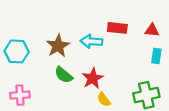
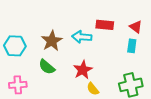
red triangle: (152, 30) -> (136, 27), turned 32
cyan rectangle: (156, 56) -> (132, 46), moved
green semicircle: (64, 75) -> (47, 67), moved

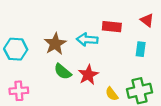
red triangle: (136, 27) -> (147, 20), moved
green semicircle: (47, 67) -> (63, 72), moved
yellow semicircle: (93, 89) -> (112, 94), moved

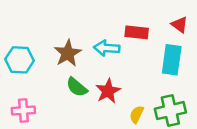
cyan rectangle: (141, 49) -> (172, 60), size x1.6
yellow semicircle: (112, 94) -> (137, 114), turned 64

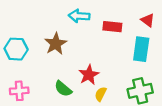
cyan arrow: (107, 48) -> (79, 16), moved
green semicircle: (77, 87) -> (63, 89), moved
yellow semicircle: (137, 114) -> (101, 94), moved

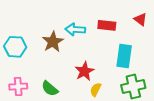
cyan arrow: (79, 16) -> (75, 29), moved
cyan rectangle: (141, 49) -> (124, 56), moved
green semicircle: (63, 89) -> (50, 89), moved

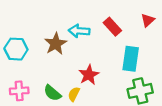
red triangle: (140, 19) -> (148, 20), turned 40
red rectangle: (107, 25) -> (112, 27), turned 42
yellow semicircle: (96, 90) -> (74, 94), moved

